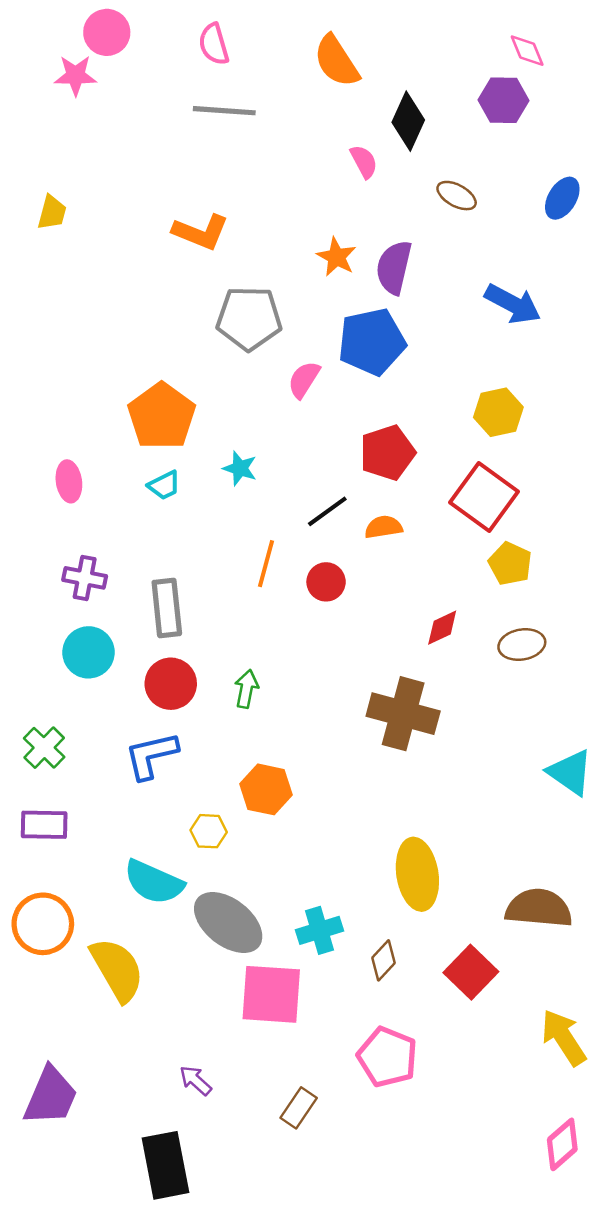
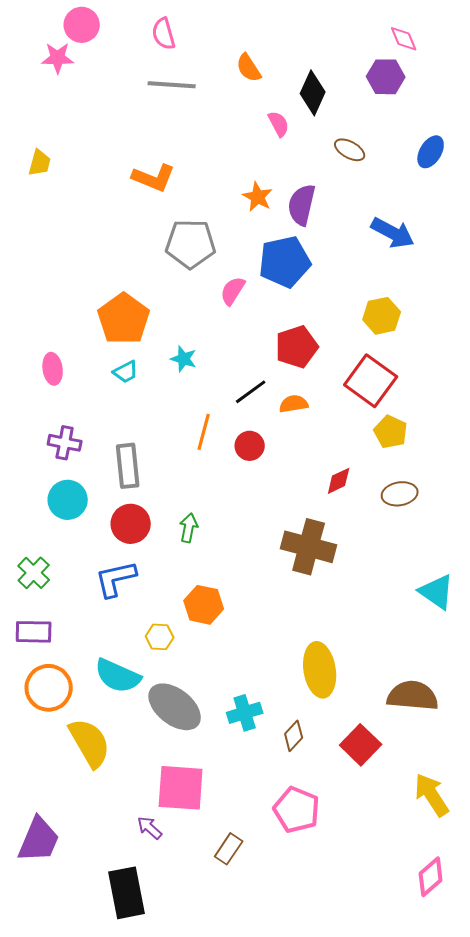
orange semicircle: (336, 61) -> (249, 68), moved, size x0.7
orange circle: (43, 924) -> (49, 688), moved
pink square: (271, 994) -> (181, 788), moved

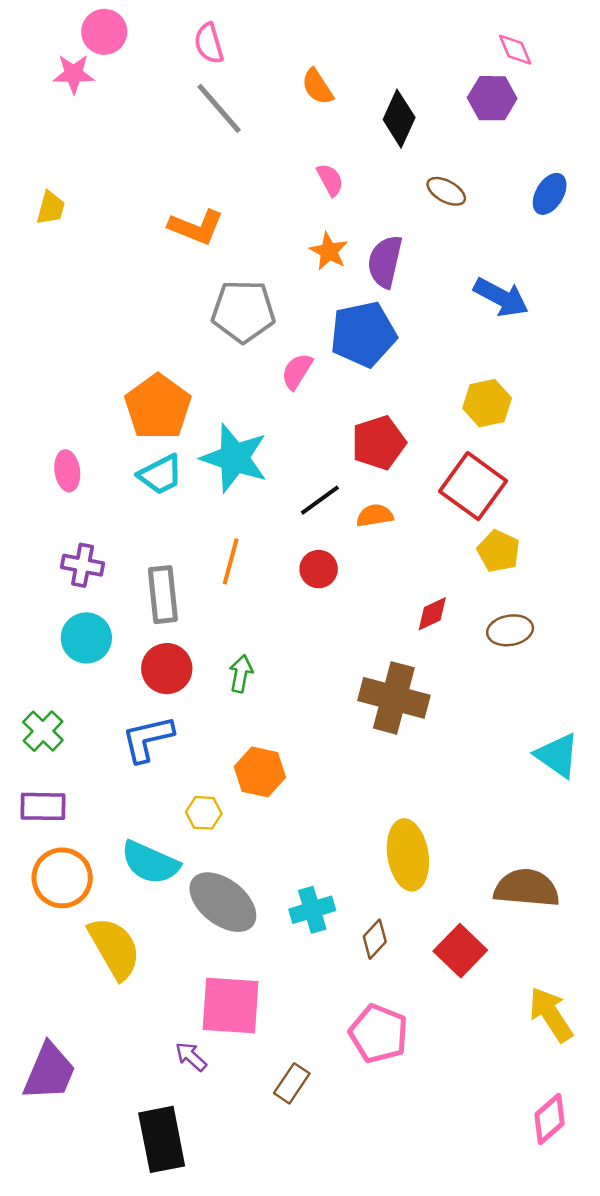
gray line: (172, 85) -> (219, 108), turned 45
pink semicircle: (279, 124) -> (330, 180), moved
cyan star: (184, 359) -> (234, 458), size x2.0
cyan trapezoid: (126, 372) -> (160, 475), size x1.4
orange line: (204, 432) -> (231, 561), moved

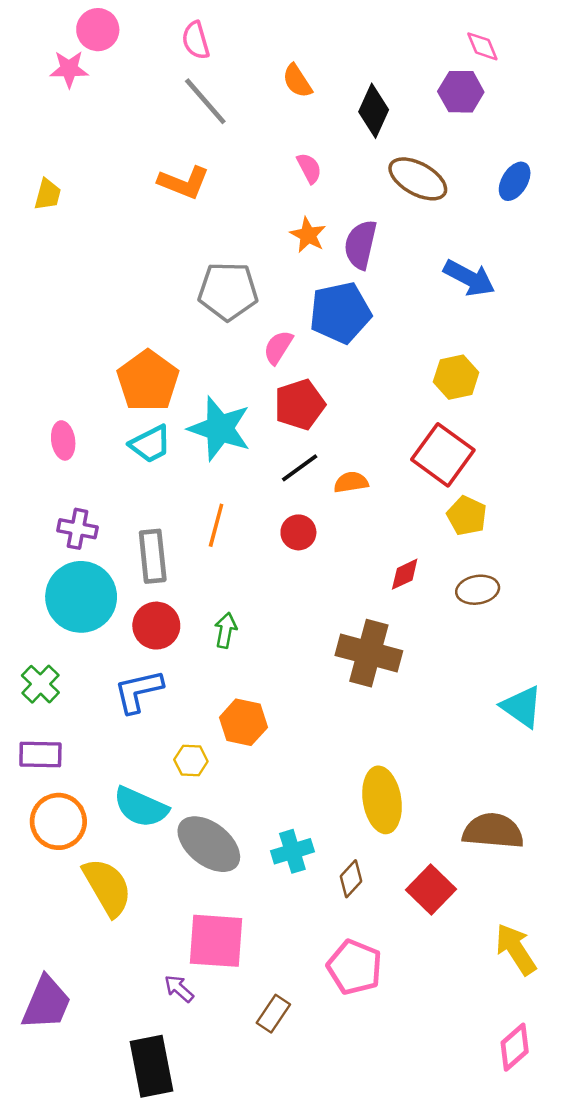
brown ellipse: (446, 191) -> (418, 179), size x1.6
orange L-shape: (196, 227) -> (184, 182), moved
red pentagon: (379, 443) -> (300, 405), moved
cyan circle: (86, 638) -> (81, 597), size x1.5

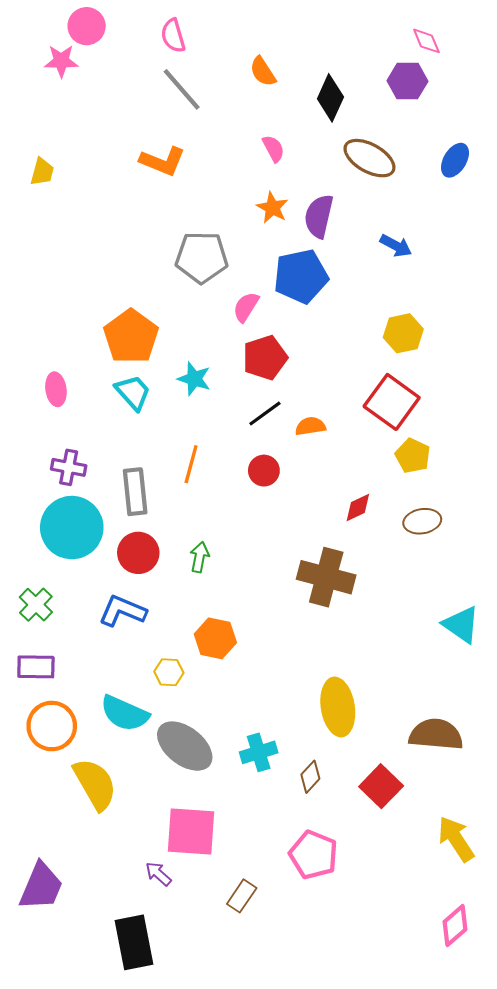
blue arrow: (469, 278) -> (396, 246), moved, size x0.7
cyan star: (220, 428) -> (194, 379), size x0.6
cyan trapezoid: (150, 444) -> (133, 392), turned -105
blue L-shape: (138, 691) -> (122, 611), turned 36

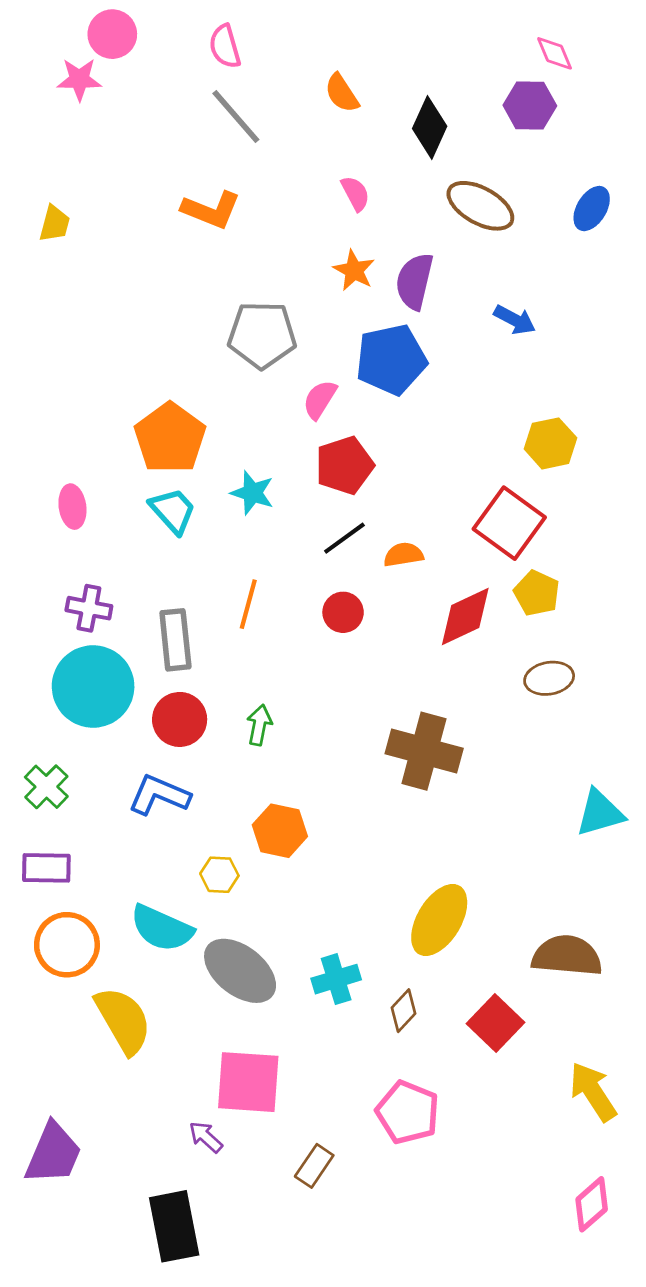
yellow hexagon: (403, 333) -> (550, 443), moved
red diamond: (358, 507) -> (465, 616), moved, size x1.6
cyan triangle: (461, 625) -> (600, 813), turned -51
yellow ellipse: (338, 707) -> (439, 920), turned 40

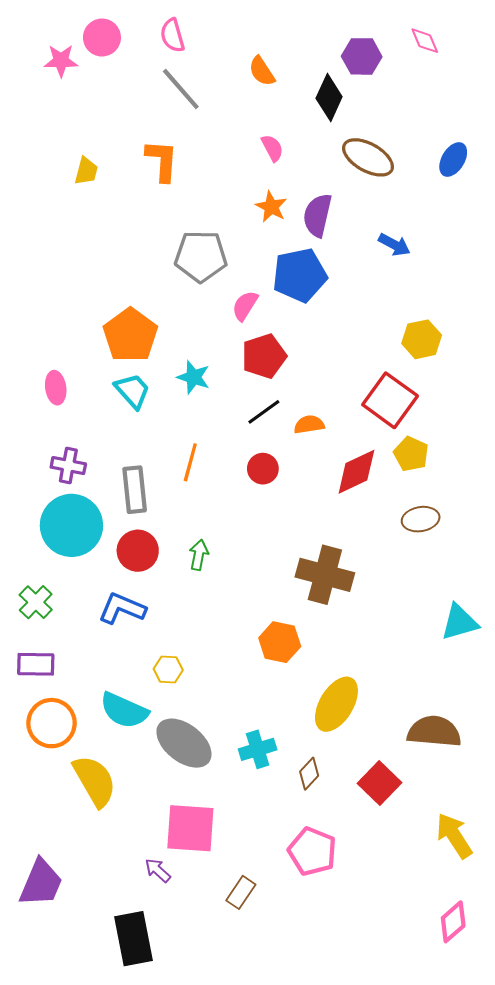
pink circle: (112, 34) -> (102, 38), moved
purple hexagon: (530, 106) -> (362, 56), moved
orange L-shape: (211, 210) -> (162, 161), turned -108
yellow trapezoid: (55, 224) -> (86, 171), moved
orange hexagon: (280, 831) -> (280, 642), moved

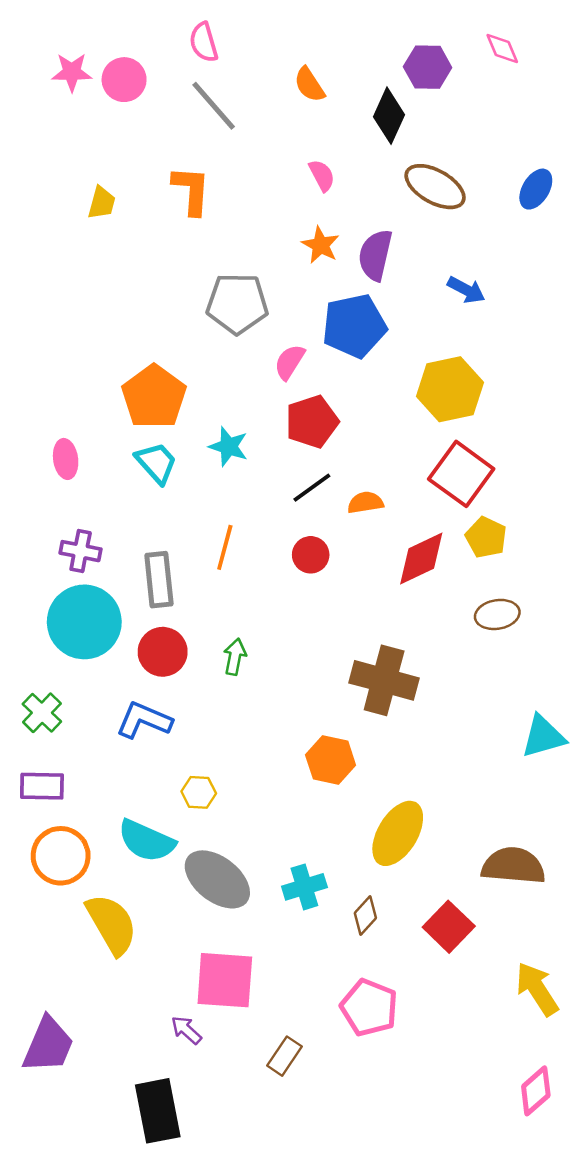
pink circle: (102, 38) -> (124, 80), moved
yellow hexagon: (422, 339) -> (450, 389), moved, size x1.4

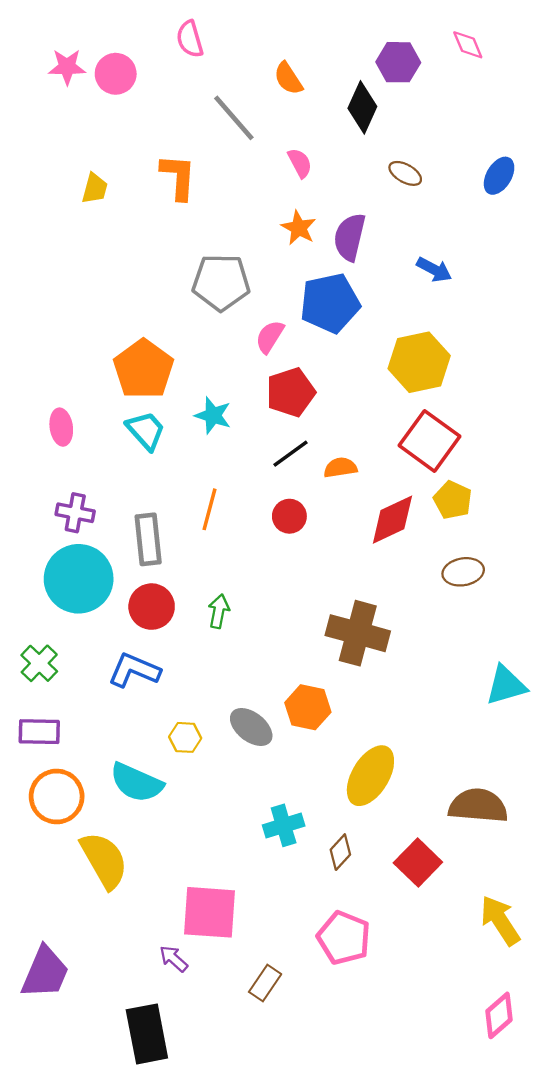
gray line: (214, 106) -> (234, 118), moved
brown ellipse: (435, 187) -> (405, 173), size x0.6
gray ellipse: (217, 879) -> (251, 727), moved, size x0.7

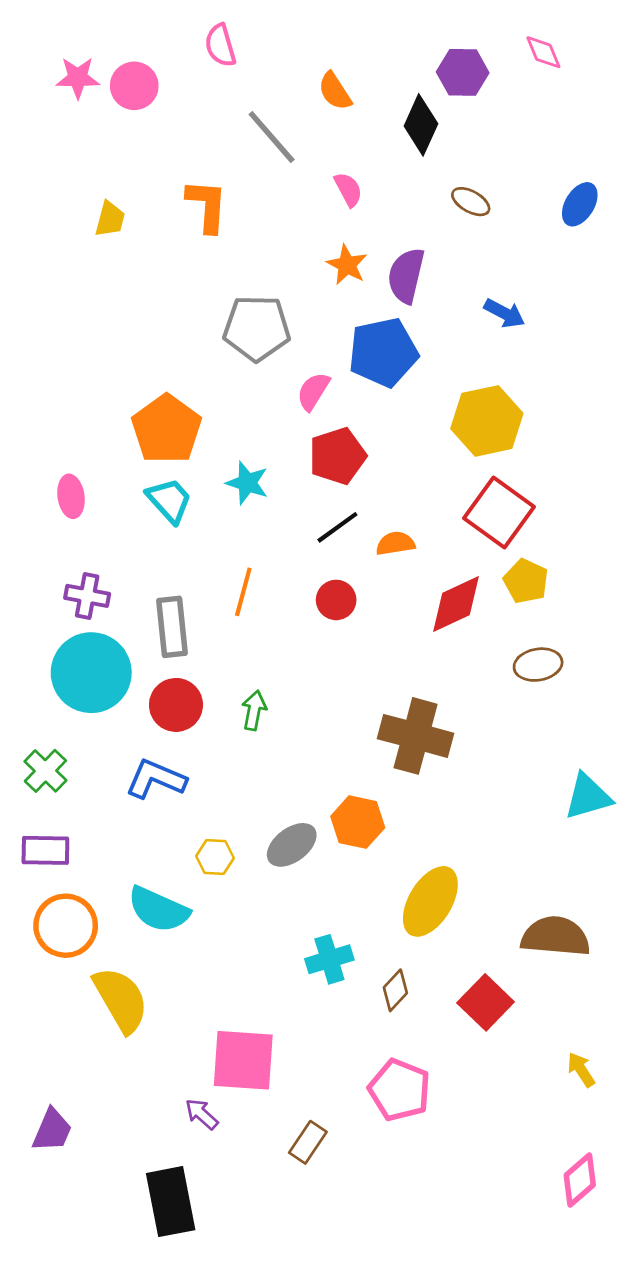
gray ellipse: (251, 727) -> (292, 845), turned -75
yellow arrow: (500, 920) -> (581, 1070), size x0.6
purple trapezoid: (45, 973) -> (52, 1130), size x0.7

